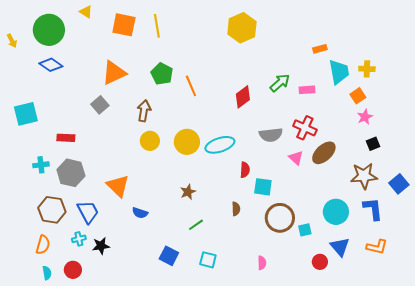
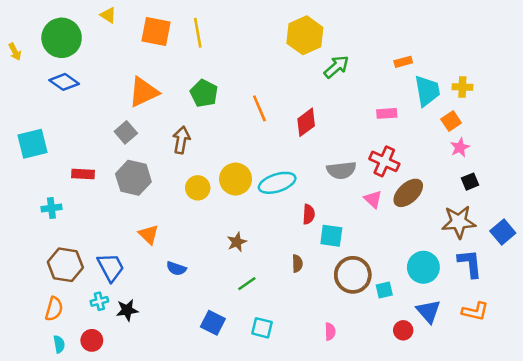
green arrow: (280, 83) -> (336, 67), moved
orange line: (191, 86) -> (259, 108), moved
yellow circle: (150, 141) -> (198, 188), moved
gray hexagon: (71, 173) -> (133, 178), moved
orange triangle: (118, 186) -> (149, 234), size x0.7

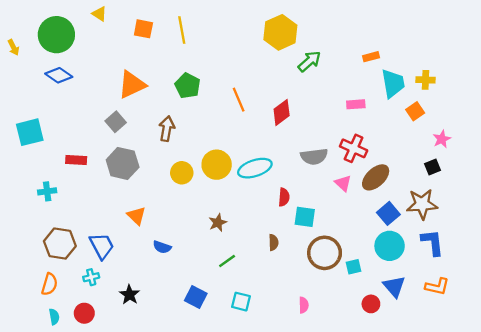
orange square: (156, 32) -> (143, 29), size x0.7
pink star: (460, 148) -> (442, 139), moved
blue square: (503, 232) -> (388, 213), moved
black star: (127, 310) -> (130, 295), moved, turned -30

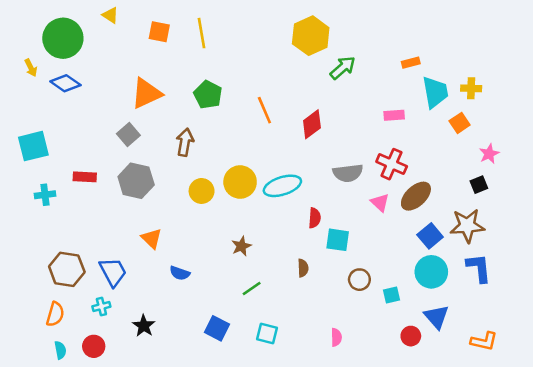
yellow arrow: (13, 47) -> (31, 68), moved
cyan cross: (47, 191) -> (45, 195), moved
brown circle: (325, 253) -> (359, 280), size x0.6
orange L-shape: (437, 287) -> (484, 341), moved

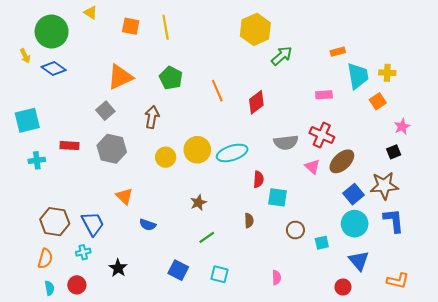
red circle: (411, 336) -> (343, 287), moved

